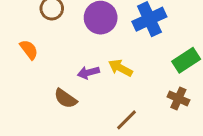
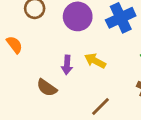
purple arrow: (88, 73) -> (67, 65), turned -72

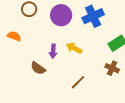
orange semicircle: (14, 45) -> (14, 36), turned -32

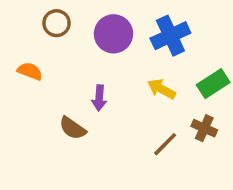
yellow arrow: (74, 48) -> (162, 89), moved
brown line: (78, 82) -> (165, 144), moved

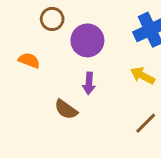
purple circle: (113, 34) -> (87, 40), moved

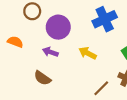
yellow arrow: (143, 76) -> (88, 53), moved
purple arrow: (89, 83) -> (50, 52), moved, turned 105

